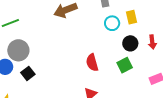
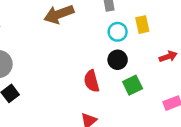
red arrow: (152, 42) -> (168, 57), turned -104
black circle: (130, 43) -> (118, 60), moved

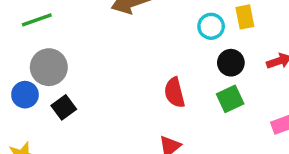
black circle: (118, 60) -> (231, 63), moved

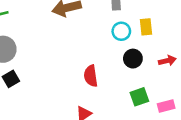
green square: (230, 99) -> (139, 97), moved

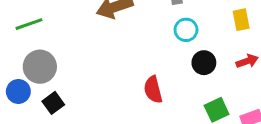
yellow rectangle: (146, 27) -> (241, 20), moved

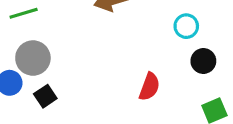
red semicircle: (153, 90) -> (149, 87), turned -148

